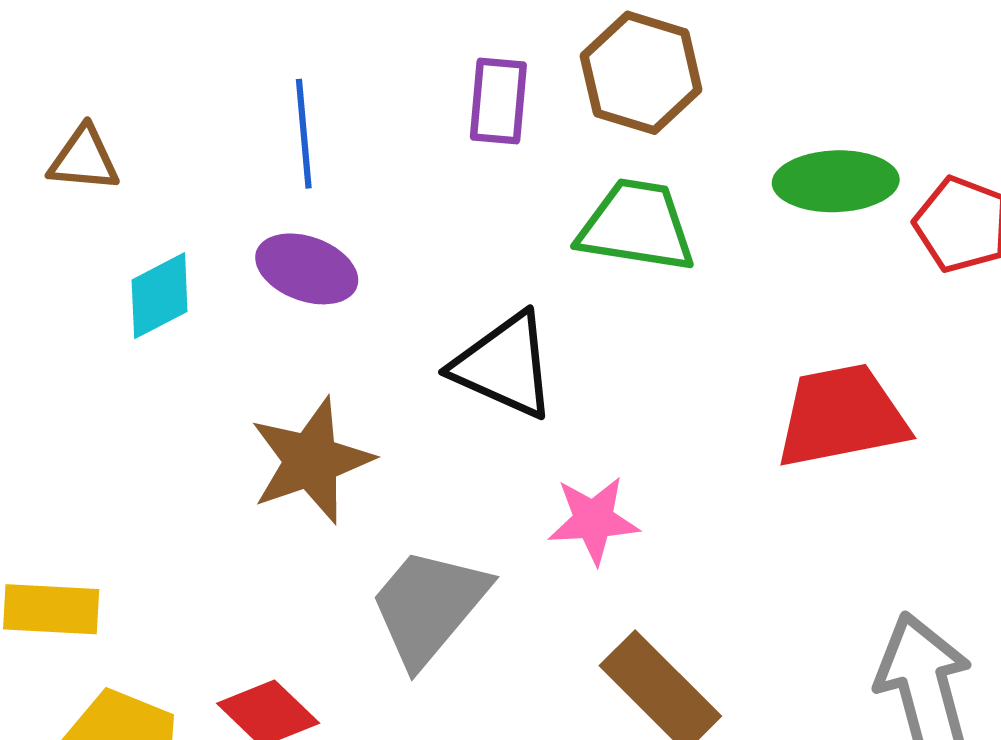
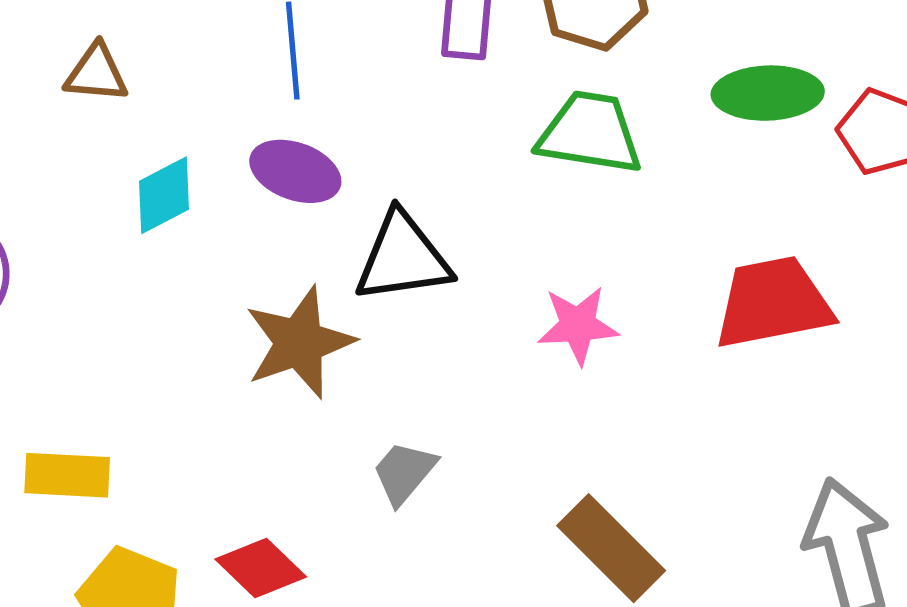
black triangle: (504, 366) -> (403, 258), moved, turned -32
pink star: (594, 520) -> (578, 325), moved
gray trapezoid: (429, 606) -> (404, 473), size x0.6

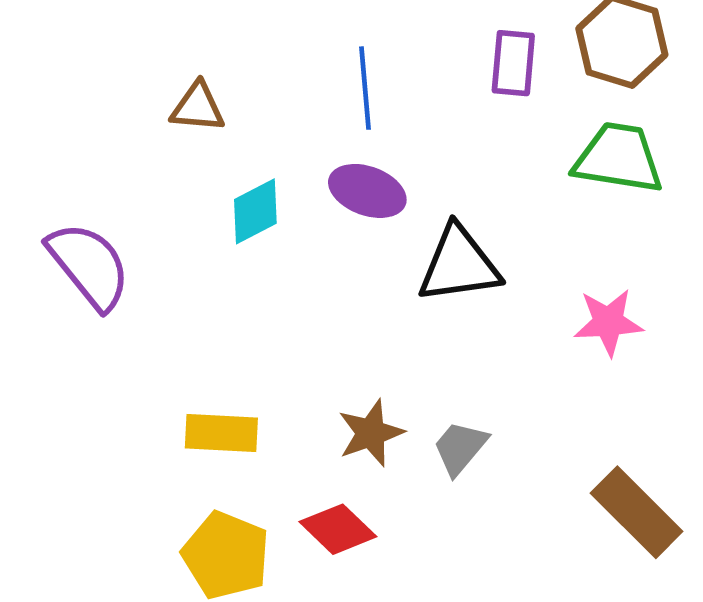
brown star: (299, 343) -> (371, 433), moved, size x0.7
yellow rectangle: (67, 475) -> (221, 433), moved

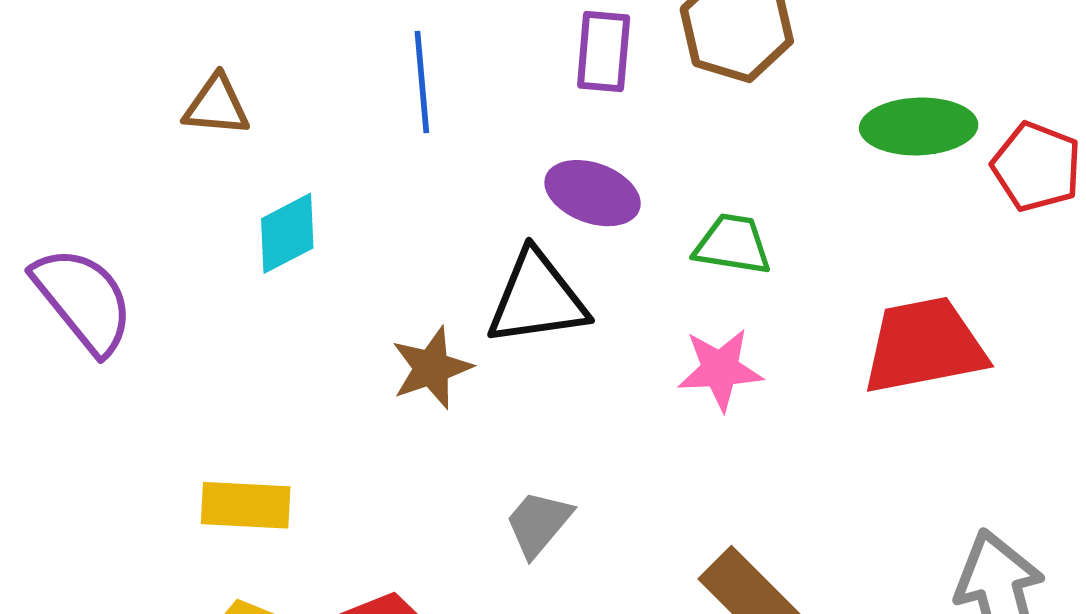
green trapezoid: (618, 158) -> (733, 244), moved, size x0.7
purple ellipse: (367, 191) -> (593, 193), moved
brown star: (371, 433) -> (432, 368), moved

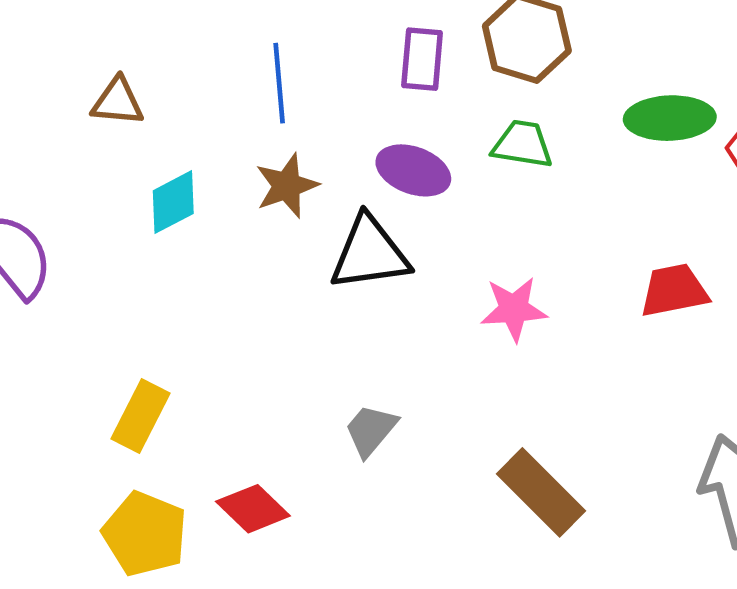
green trapezoid: (733, 244) -> (522, 144), moved
red trapezoid: (924, 346) -> (674, 290), size x0.7
brown star: (432, 368) -> (287, 186), moved
yellow rectangle: (246, 505) -> (141, 416), turned -66

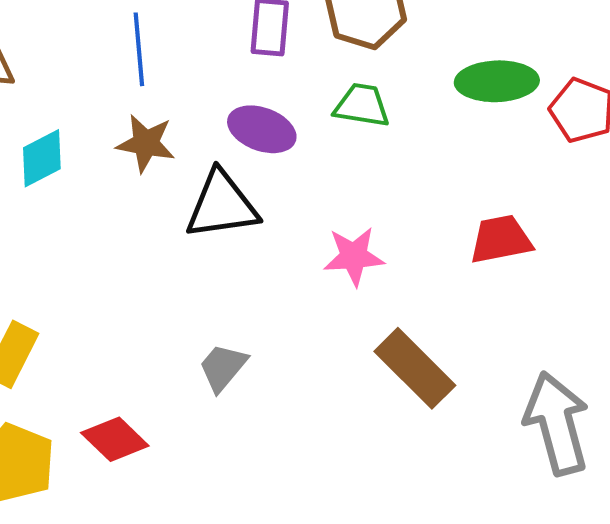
brown star: (287, 186) -> (146, 143), turned 30
brown rectangle: (541, 492) -> (415, 368), moved

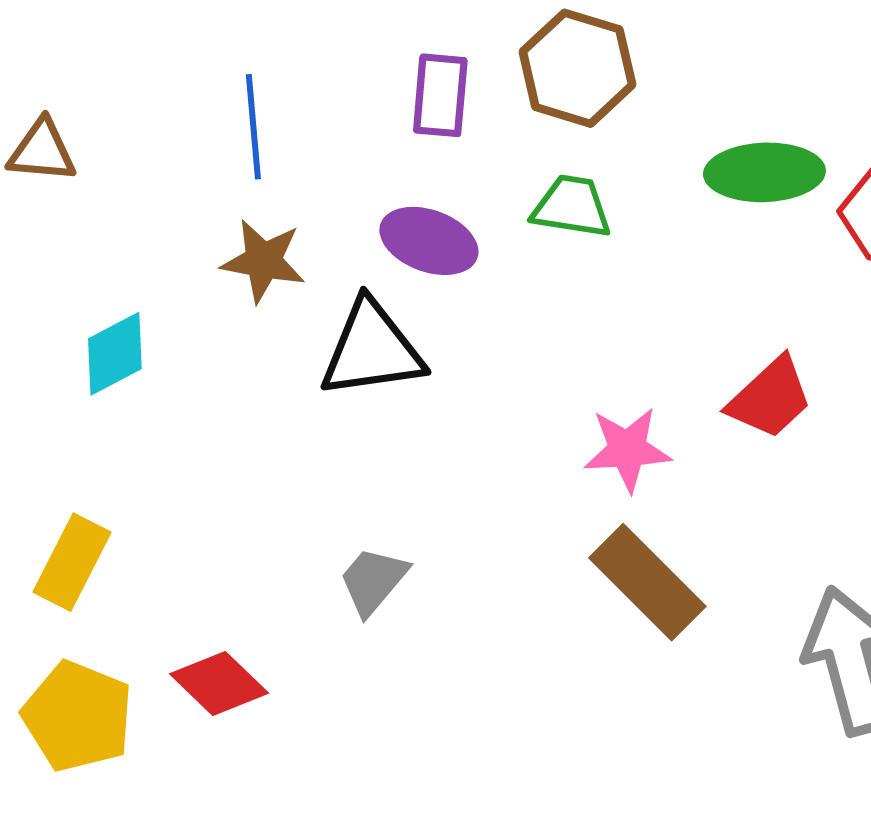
cyan diamond: (42, 158) -> (115, 354), moved
red trapezoid: (501, 239) -> (770, 398), turned 148
pink star: (354, 256) -> (627, 449), moved

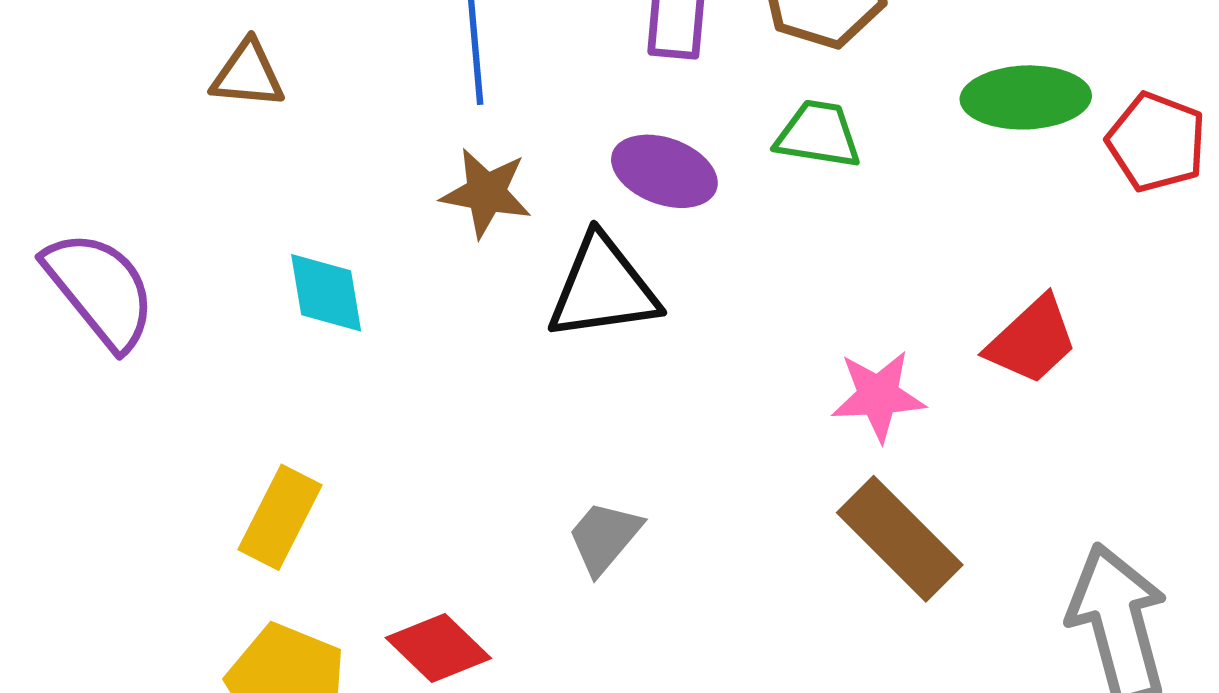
cyan diamond: (115, 354) -> (326, 293), turned -72

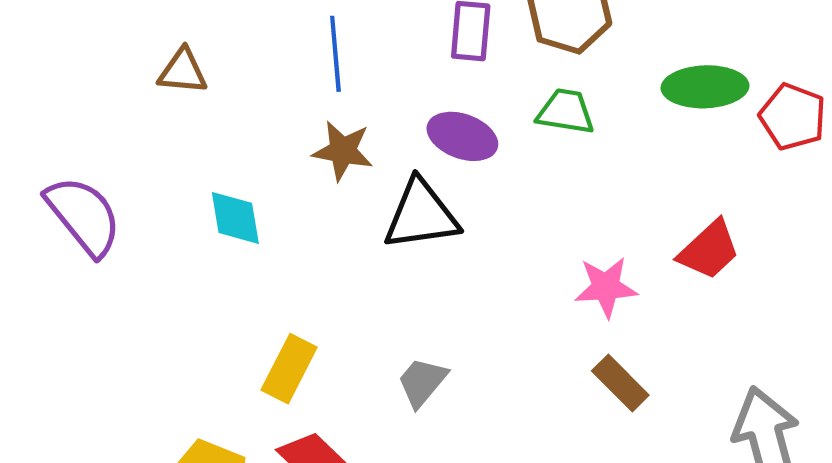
yellow rectangle: (280, 517) -> (289, 369), moved
brown rectangle: (900, 539) -> (620, 383), size x0.7

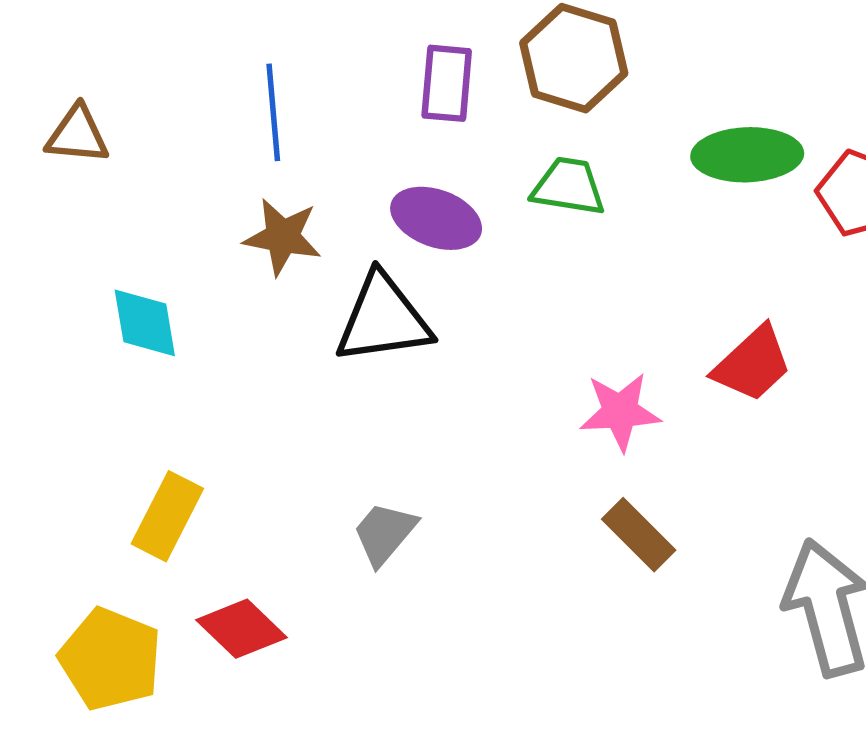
yellow rectangle: (289, 369) -> (167, 516), moved

